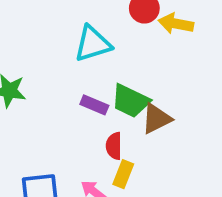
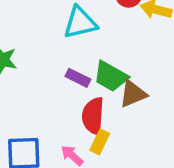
red semicircle: (114, 146) -> (93, 116), size x1.5

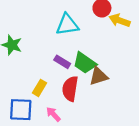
yellow rectangle: (100, 142) -> (39, 88), moved

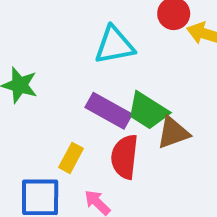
purple rectangle: (62, 62) -> (109, 111), size x1.5

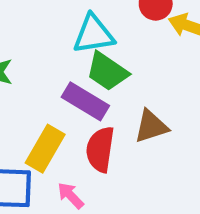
green trapezoid: (148, 111) -> (107, 71), moved
yellow rectangle: (71, 158) -> (45, 149), size x1.5

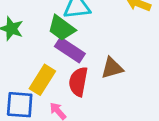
green trapezoid: (107, 71) -> (62, 28), moved

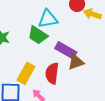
purple rectangle: (70, 50) -> (66, 50), moved

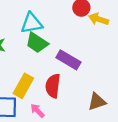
cyan triangle: (48, 19) -> (32, 23), moved
brown triangle: (76, 62) -> (97, 102), moved

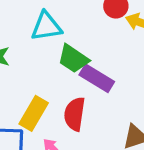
green trapezoid: (37, 43) -> (73, 59), moved

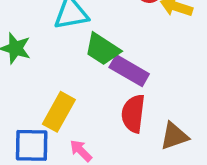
red semicircle: (75, 114) -> (133, 114), moved

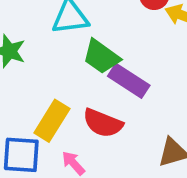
red semicircle: (133, 114) -> (103, 123), moved, turned -78

